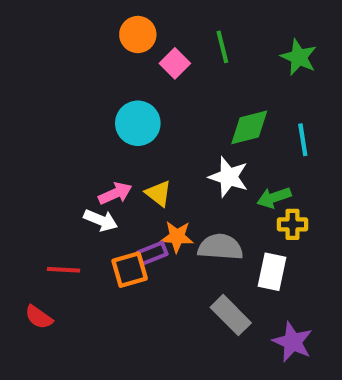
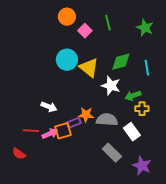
pink arrow: (115, 193) -> (50, 134), moved
yellow triangle: (158, 193) -> (89, 68), moved, size x1.5
white rectangle: (272, 272) -> (132, 132), turned -48

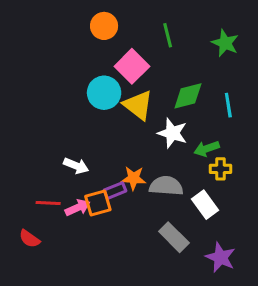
pink square: (85, 31) -> (132, 66), moved, size x1.5

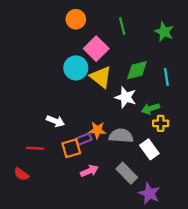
pink arrow: (78, 208) -> (89, 171), moved
purple star: (221, 257) -> (149, 193), moved

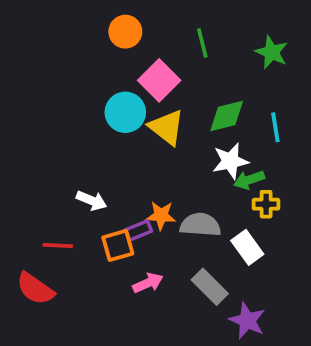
white star: (126, 97) -> (230, 161), moved, turned -30
red semicircle: (21, 174) -> (35, 289), size x1.5

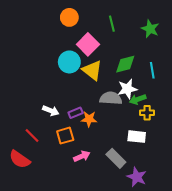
gray semicircle: (200, 225) -> (111, 98), moved
purple rectangle: (138, 230) -> (76, 113), moved
red line: (58, 245) -> (32, 136), turned 42
white rectangle: (247, 247) -> (137, 137), turned -48

